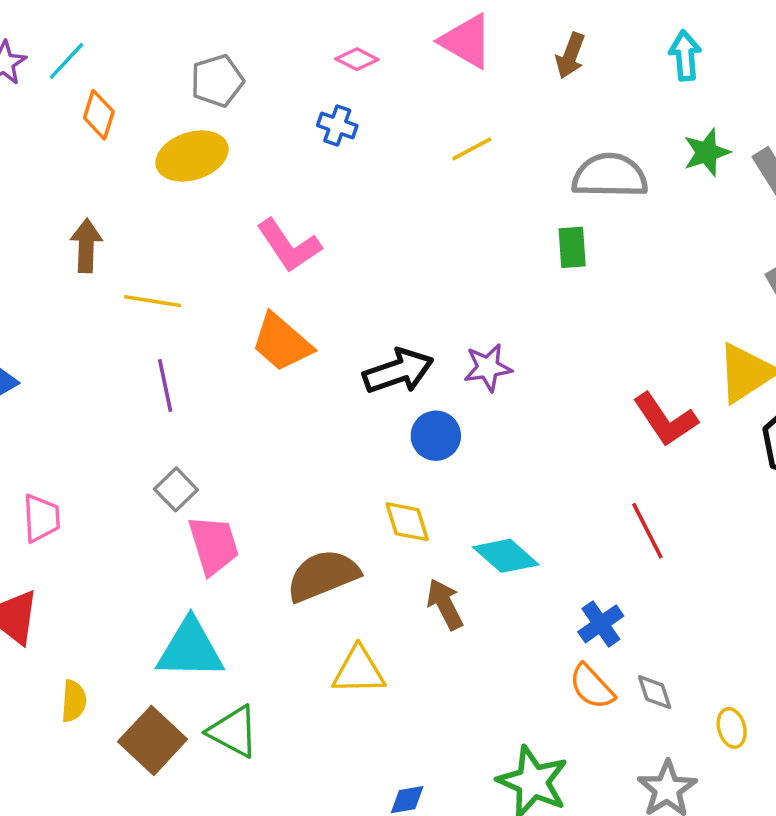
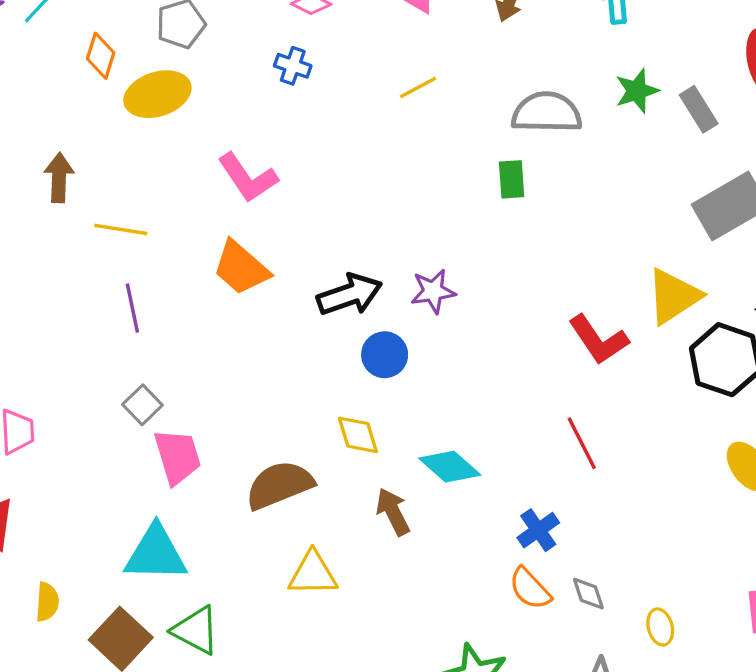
orange diamond: (99, 115) -> (101, 56), moved

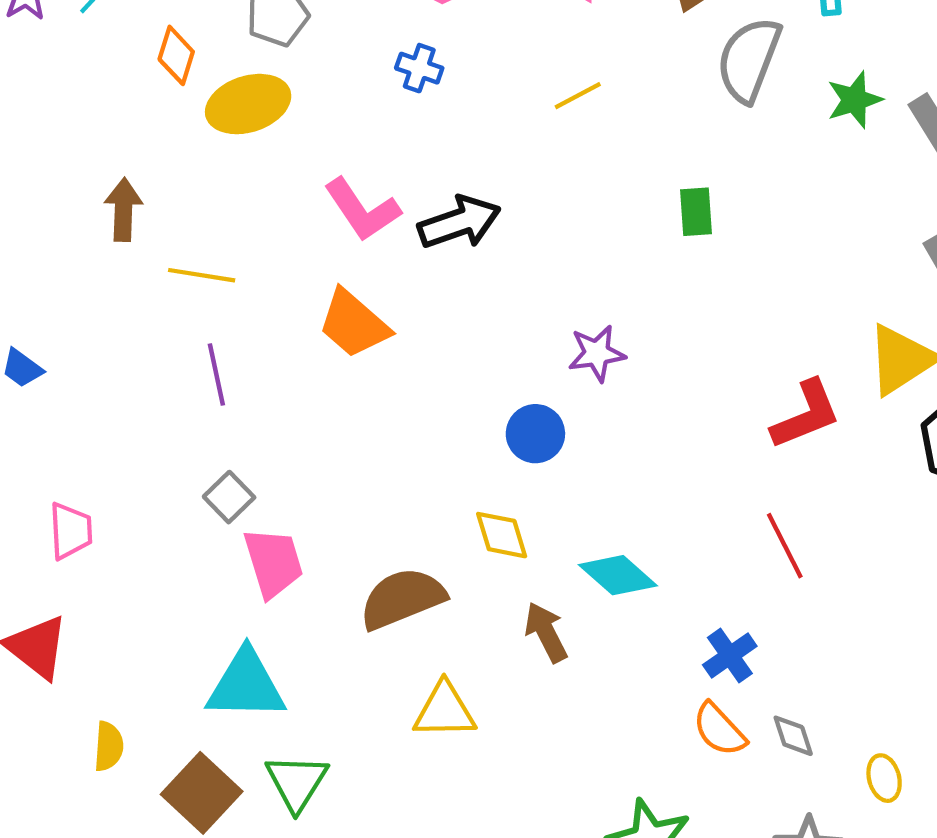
gray semicircle: (547, 113) -> (749, 60), moved, turned -70
black arrow: (350, 295) -> (459, 222), moved
red L-shape: (598, 340) -> (806, 415), turned -78
green triangle: (196, 630) -> (297, 782), turned 34

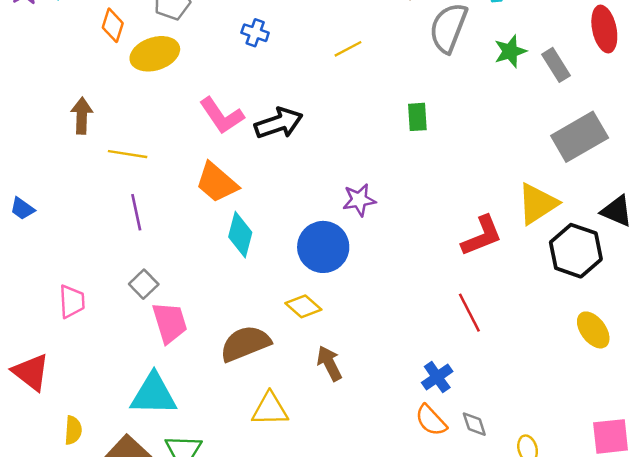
blue circle: (535, 434) -> (323, 247), size x1.5
pink trapezoid: (71, 531) -> (72, 301), moved
yellow diamond: (502, 535) -> (303, 306), turned -32
cyan diamond: (618, 575) -> (240, 235), moved, turned 63

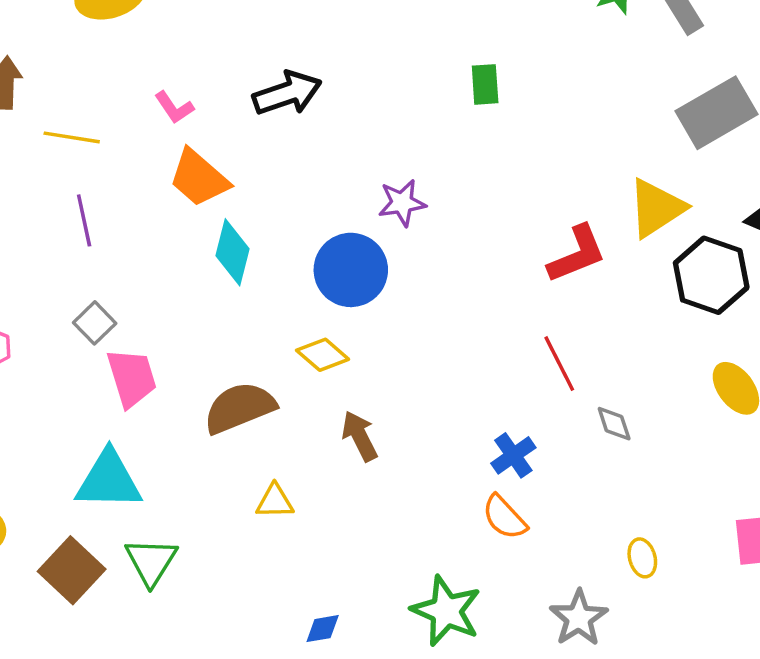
pink L-shape: (222, 116) -> (174, 107), moved, size x0.6
yellow triangle: (270, 409) -> (275, 501), size x0.7
gray diamond: (474, 424) -> (614, 424), moved

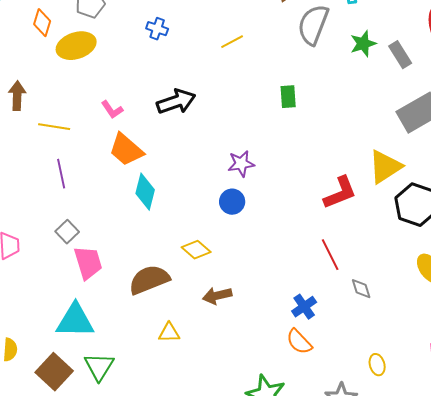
blue circle: (351, 270) -> (232, 202), moved, size x0.6
brown arrow: (360, 436) -> (217, 296), turned -76

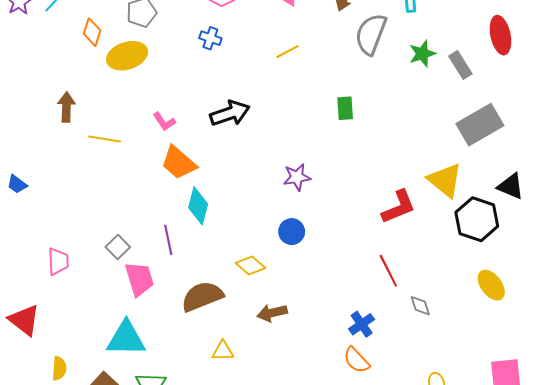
yellow triangle: (385, 167) -> (445, 180), turned -48
purple line: (61, 174) -> (168, 240), moved
blue circle: (232, 202) -> (292, 232), moved

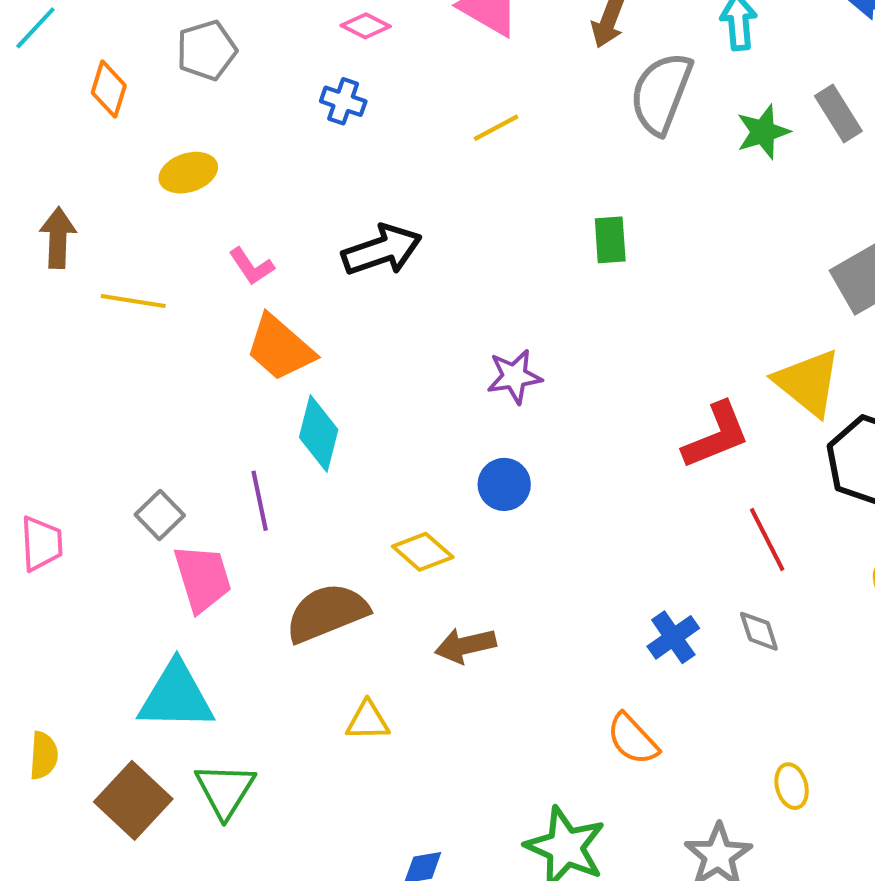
yellow ellipse: (127, 56) -> (188, 173), moved, size x0.7
gray rectangle: (460, 65) -> (838, 114), moved
red line: (388, 271) -> (767, 539), moved
blue cross: (362, 324) -> (673, 637), moved

